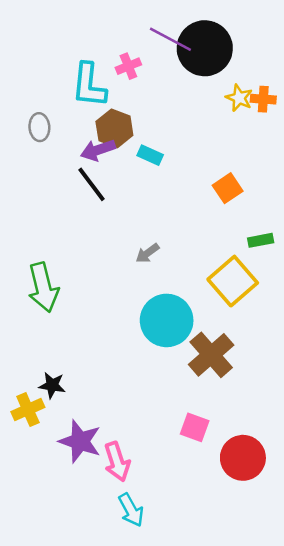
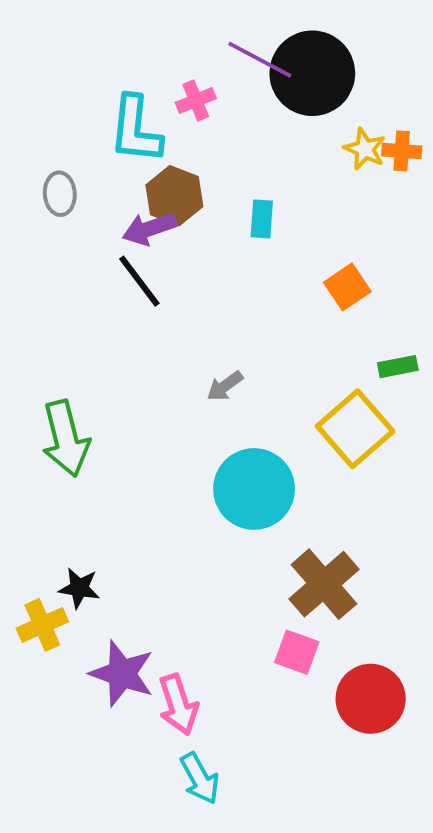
cyan rectangle: (150, 155) -> (262, 219), moved, turned 70
brown cross: (211, 355) -> (324, 584), moved

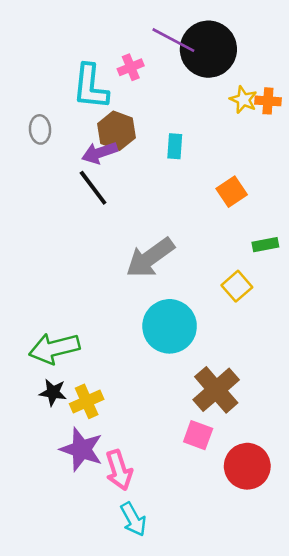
gray arrow: (225, 386) -> (150, 258), size x2.0
yellow square: (355, 429) -> (237, 286), size x0.6
green arrow: (66, 438) -> (54, 348), moved, turned 90
yellow cross: (42, 625) -> (87, 401), moved

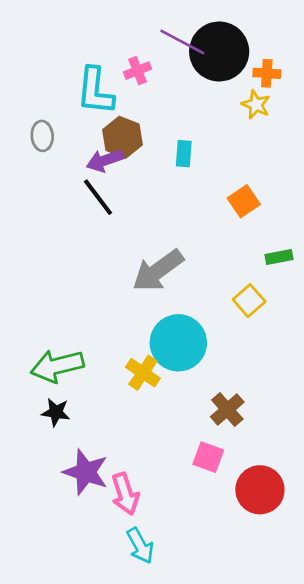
orange cross: (268, 101) -> (267, 73), moved
brown cross: (216, 390) -> (227, 409), size x0.7
yellow cross: (87, 401) -> (143, 373), moved, turned -32

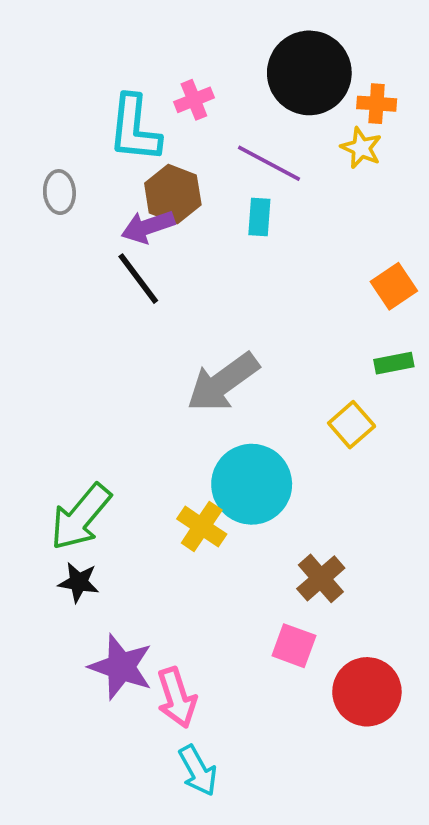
purple line: (182, 42) -> (269, 163), moved
orange square: (244, 201) -> (394, 286), moved
green arrow: (57, 366) -> (81, 517), turned -36

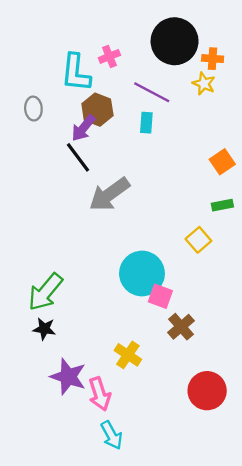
purple arrow: (148, 227) -> (83, 128), turned -32
gray arrow: (223, 382) -> (109, 194), moved
yellow cross: (202, 526) -> (128, 355), moved
pink square: (294, 646) -> (160, 296), moved

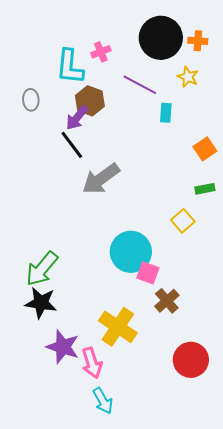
orange cross: (213, 59) -> (198, 41), moved
cyan rectangle: (146, 123) -> (166, 113), moved
black star: (44, 329) -> (41, 303), size x1.5
yellow cross: (128, 355) -> (118, 327), size x1.5

